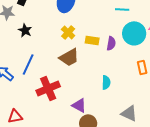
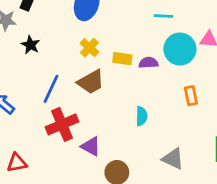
purple semicircle: (111, 43) -> (148, 63), turned -104
blue line: (28, 64) -> (51, 89), moved
purple triangle: (79, 105) -> (91, 146), moved

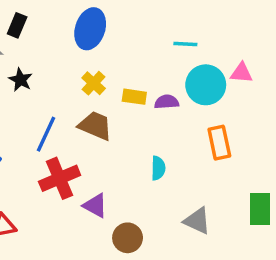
brown trapezoid: (91, 82) -> (95, 126), turned -128
orange rectangle: (191, 96) -> (219, 143), size x1.4

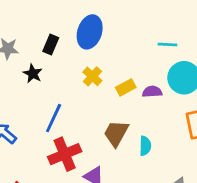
black rectangle: (17, 25) -> (51, 44), moved
yellow rectangle: (134, 97) -> (126, 87), turned -36
brown trapezoid: (95, 126) -> (116, 133), moved, turned -84

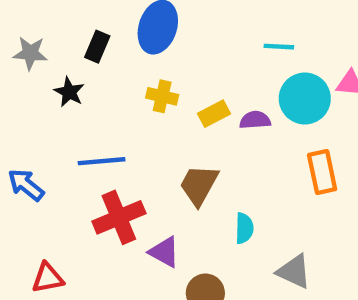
yellow cross: (92, 76) -> (162, 96), turned -30
blue line: (54, 118) -> (102, 161), turned 60
cyan semicircle: (145, 146) -> (244, 228), moved

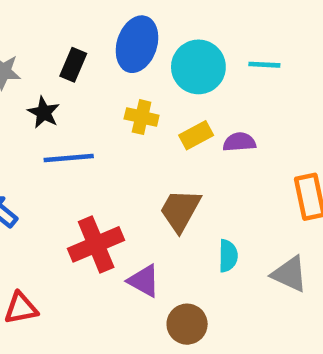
cyan circle: (305, 98) -> (198, 67), moved
blue line: (102, 161) -> (69, 158), moved
gray triangle: (294, 271) -> (289, 274), moved

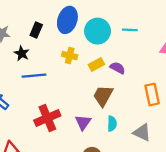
purple semicircle: (239, 142) -> (118, 68), turned 32
brown trapezoid: (180, 210) -> (103, 96), moved
purple triangle: (144, 281) -> (83, 122), moved, turned 36

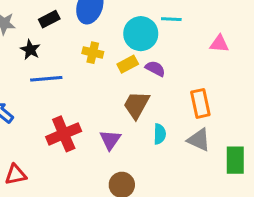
black rectangle: (36, 30) -> (49, 19), turned 40
cyan circle: (98, 31) -> (141, 34), moved
cyan semicircle: (112, 124) -> (160, 134), moved
gray triangle: (142, 132) -> (199, 140), moved

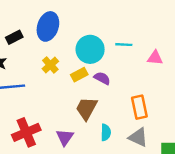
cyan line: (171, 19) -> (124, 45), moved
yellow cross: (93, 53) -> (50, 65), turned 35

